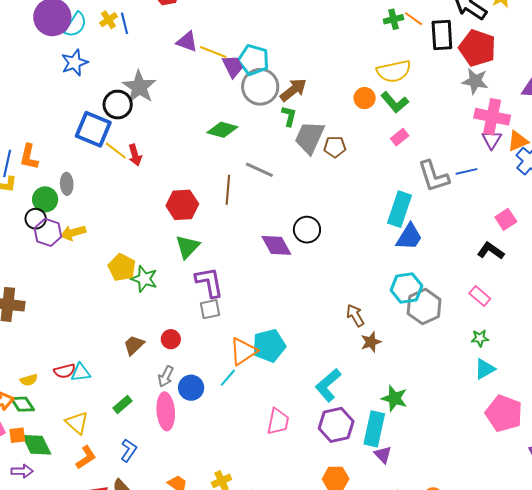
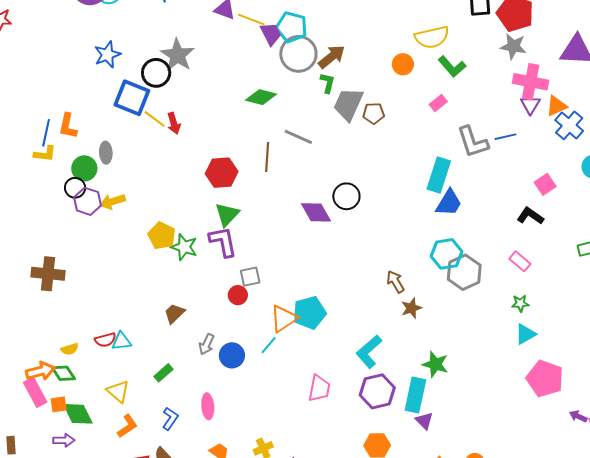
blue star: (75, 63) -> (107, 55), moved
green L-shape: (395, 102) -> (452, 67), moved
purple L-shape: (209, 282) -> (223, 242), moved
red circle: (171, 339) -> (238, 295), moved
pink ellipse: (166, 411) -> (208, 406), moved, size x0.7

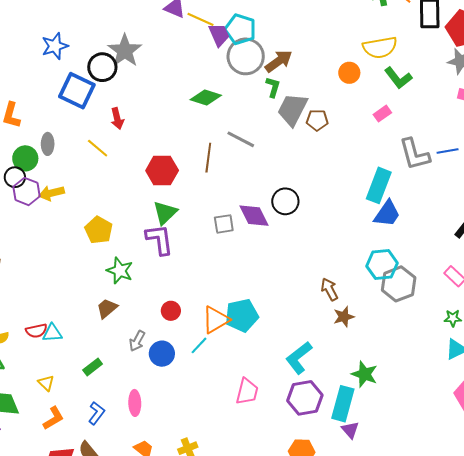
yellow line: (155, 119) -> (98, 148), moved
green star: (184, 247) -> (120, 271), moved
gray square: (250, 277) -> (224, 224), moved
red circle: (238, 295) -> (171, 311), moved
yellow triangle: (118, 391) -> (46, 383), size x0.7

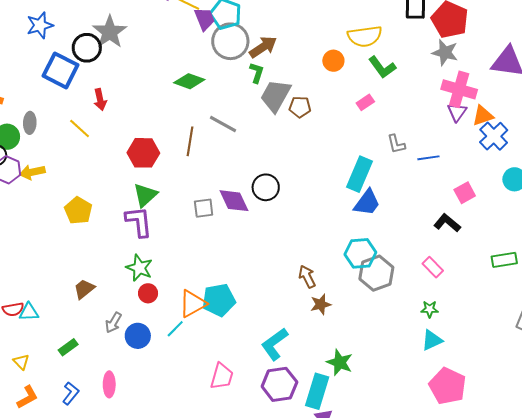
blue line: (448, 151) -> (428, 158), moved
gray L-shape: (414, 154) -> (396, 144), size x0.6
green star: (120, 271) -> (139, 268), moved

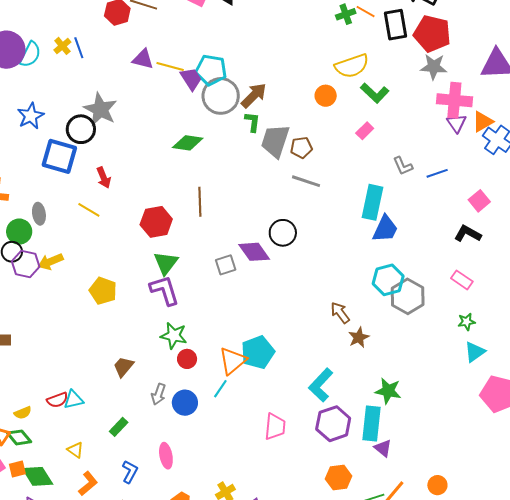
gray line: (223, 124) -> (306, 181), moved

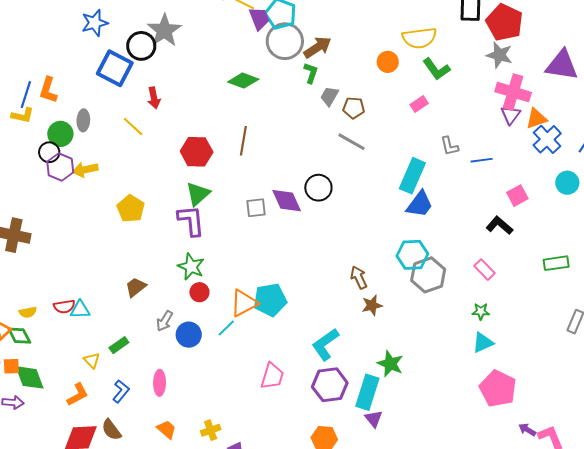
gray trapezoid: (275, 141) -> (329, 96), size x0.6
yellow triangle: (75, 450) -> (92, 360), moved

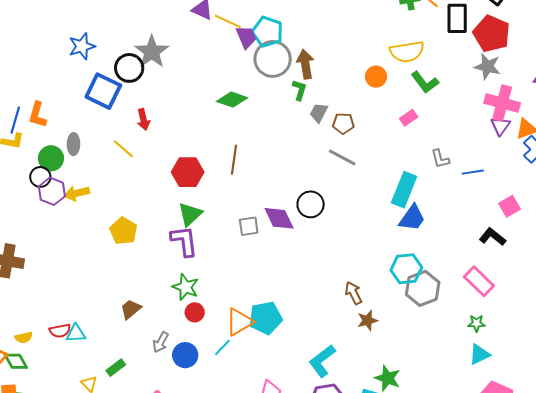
brown arrow: (318, 47) -> (305, 64), turned -64
pink rectangle: (485, 270) -> (479, 281), size x1.4

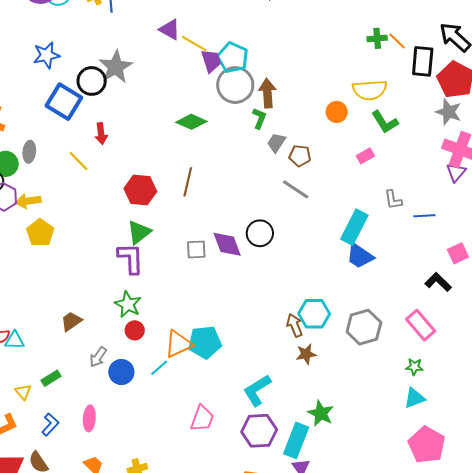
blue trapezoid: (412, 218) -> (360, 256), turned 84
yellow pentagon: (123, 231) -> (40, 233), moved
cyan hexagon: (406, 269) -> (314, 314), moved

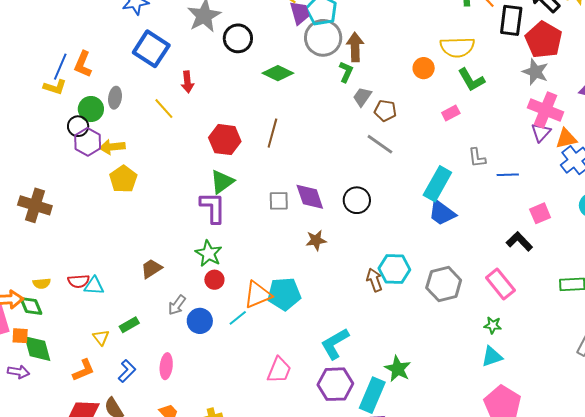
black circle: (92, 81) -> (238, 38), moved
black circle: (260, 233) -> (357, 200), moved
brown star: (306, 354) -> (316, 240), moved

